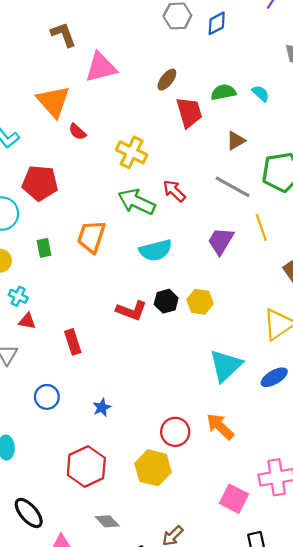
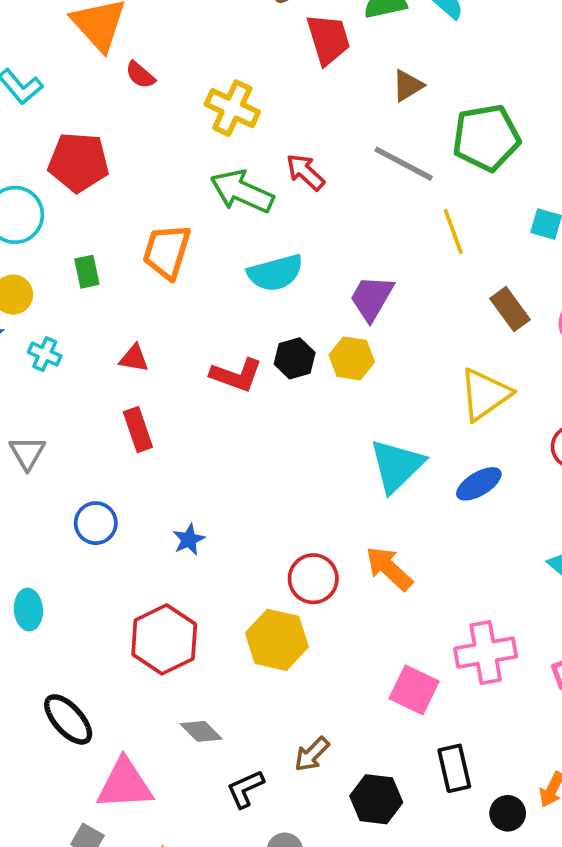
purple trapezoid: (221, 241) -> (372, 298), moved
red triangle: (27, 321) -> (134, 358), moved

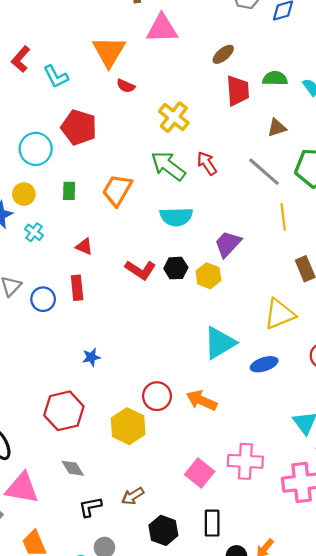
red semicircle: (140, 75) -> (126, 86), turned -30
blue circle: (96, 523) -> (43, 299), moved
orange arrow: (389, 568) -> (202, 400), turned -32

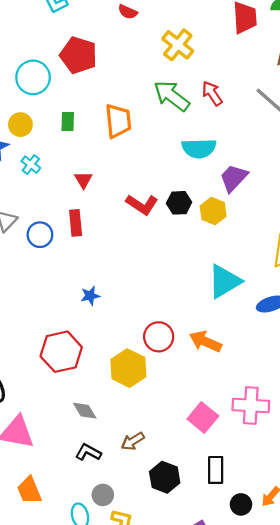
orange trapezoid: (117, 190) -> (118, 121), turned 144
cyan semicircle: (176, 217) -> (199, 148), moved
red triangle: (84, 247) -> (83, 180), turned 36
gray diamond: (73, 468) -> (85, 411), moved
black L-shape: (90, 507) -> (88, 452), turned 40

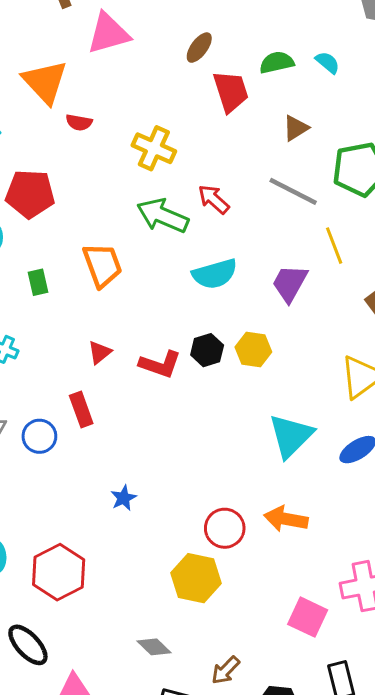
purple trapezoid: (234, 178) -> (290, 283), moved
red triangle: (83, 180) -> (100, 352), moved, turned 36
red hexagon: (61, 352) -> (59, 572), moved

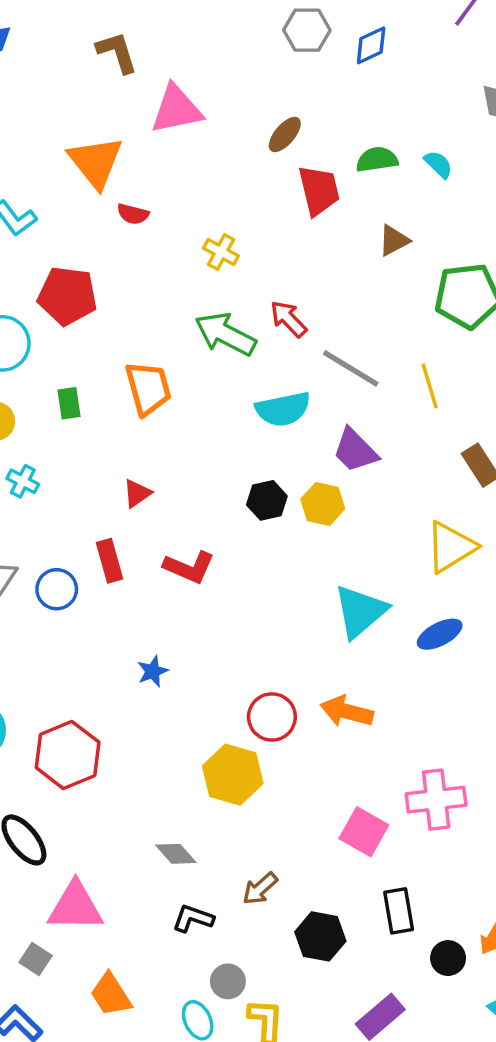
yellow cross: (154, 148) -> (221, 252), size x0.7
gray line: (293, 191) -> (351, 368), moved
purple trapezoid: (290, 283) -> (355, 450), moved, turned -78
red L-shape: (160, 364) -> (189, 567), moved

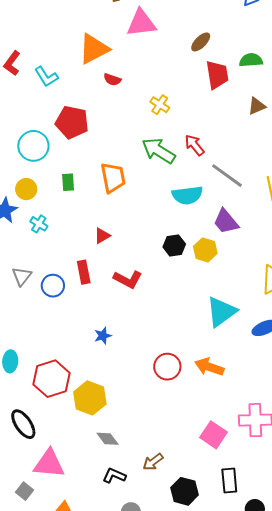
orange triangle: (96, 162) -> (94, 49), turned 36
yellow hexagon: (233, 775) -> (90, 398), moved

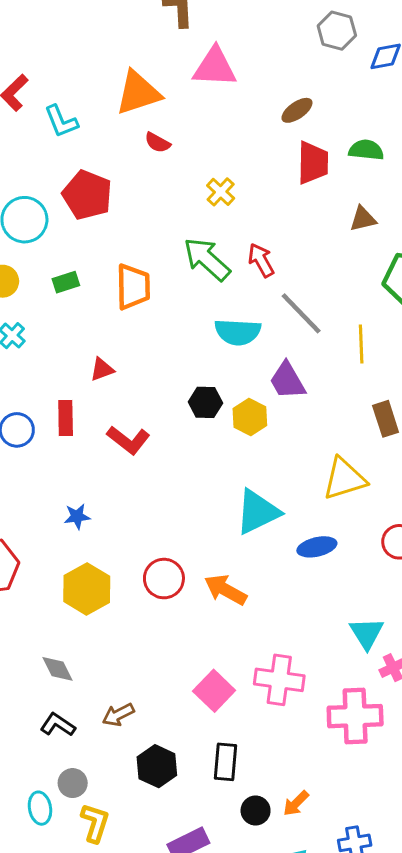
green rectangle: (68, 182) -> (66, 282), turned 66
yellow hexagon: (90, 398) -> (87, 589), moved

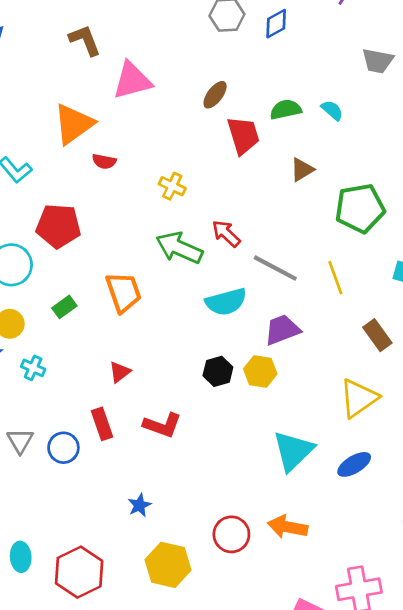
purple trapezoid: (287, 381) -> (282, 330), turned 117

